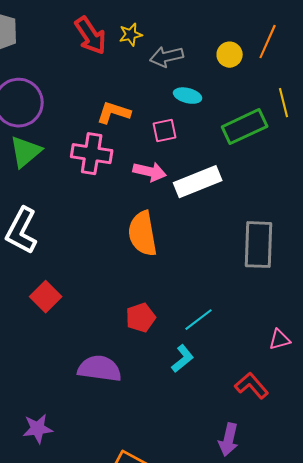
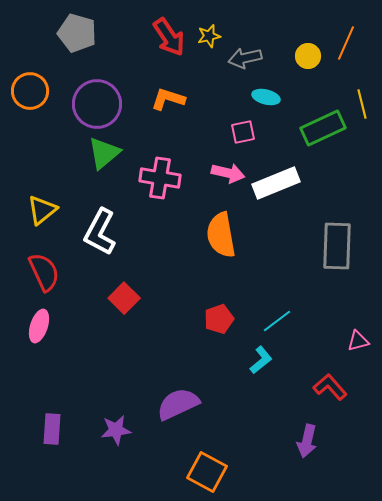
orange L-shape: (114, 113) -> (168, 99), moved
pink cross: (92, 154) -> (160, 178), moved
purple semicircle: (100, 369) -> (178, 404), moved, turned -33

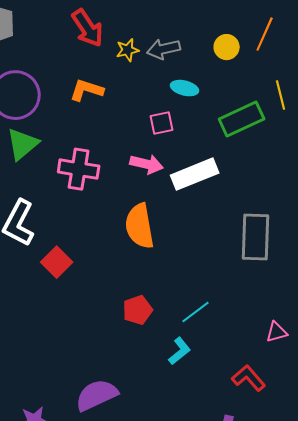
yellow star: (209, 36) -> (128, 50), moved
red square: (124, 298) -> (57, 262), moved

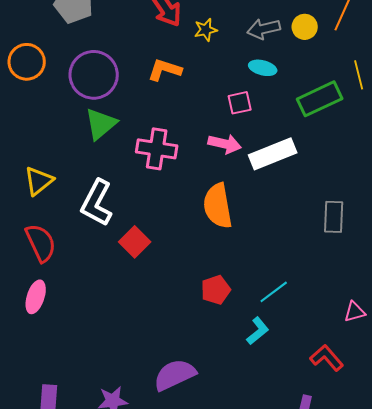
gray arrow: (164, 49) -> (264, 29), moved
gray rectangle: (256, 237) -> (334, 217), size x0.7

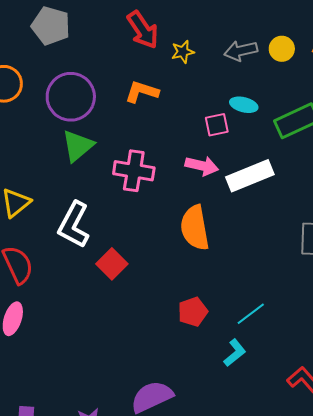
cyan ellipse: (263, 68) -> (244, 105), moved

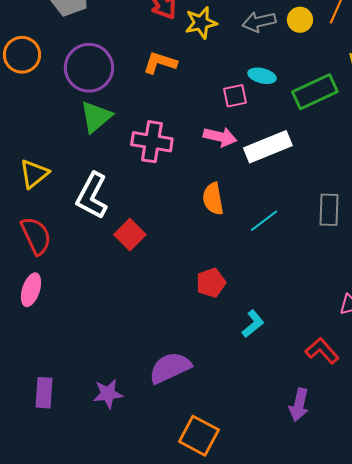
yellow star: (183, 52) -> (201, 23), size x1.4
orange semicircle: (195, 228) -> (213, 199), size x0.7
cyan line: (251, 314) -> (264, 221), moved

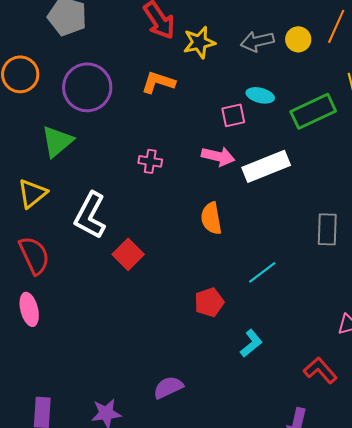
green triangle: (96, 117) -> (57, 141), moved
pink cross: (152, 142) -> (150, 161), size x0.6
cyan line: (264, 221) -> (262, 272), moved
pink ellipse: (31, 290) -> (29, 309), turned -32
purple semicircle: (170, 368) -> (168, 387), size x0.7

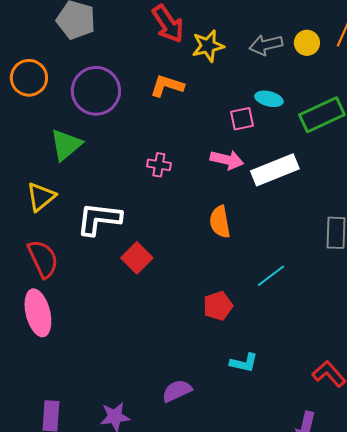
white L-shape: (90, 215) -> (99, 219), turned 69
pink ellipse: (29, 309) -> (38, 313), size x1.4
cyan L-shape: (251, 343) -> (244, 363), moved, turned 52

